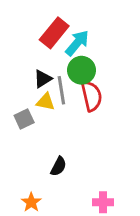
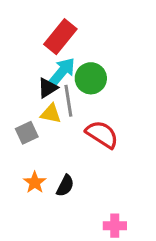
cyan arrow: (77, 43) -> (62, 72), moved
red semicircle: (92, 96) -> (102, 134), moved, turned -44
orange star: (31, 202) -> (35, 182), moved

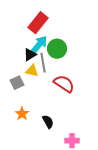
black semicircle: (65, 186) -> (48, 122), moved, turned -56

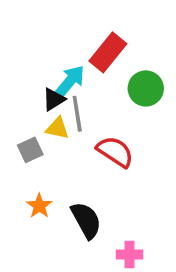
red rectangle: (38, 23) -> (108, 52), moved
green circle: (57, 49) -> (146, 88), moved
black semicircle: (48, 122) -> (86, 220), size x1.5

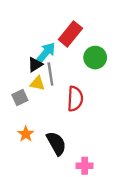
red semicircle: (115, 152) -> (75, 99), turned 60

